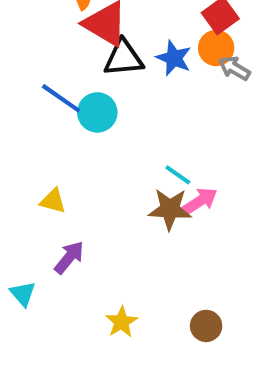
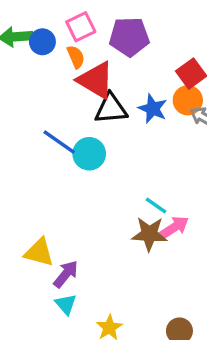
yellow triangle: (53, 201) -> (39, 252), moved, size x1.4
cyan triangle: (23, 294) -> (66, 304), moved

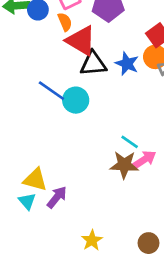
cyan triangle: (66, 304) -> (27, 201), moved

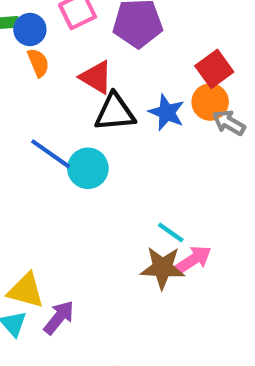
orange semicircle: (65, 22) -> (38, 63), moved
red triangle: (81, 41) -> (96, 77), size x0.7

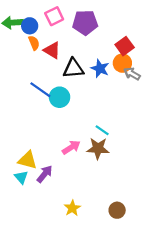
red triangle: (96, 77) -> (52, 50), moved
pink arrow: (194, 259) -> (71, 147), moved

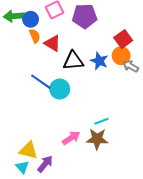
cyan line: (102, 130) -> (101, 121), turned -56

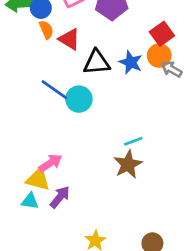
pink arrow: (71, 138) -> (50, 163), moved
brown star: (97, 139) -> (128, 164), turned -30
cyan triangle: (22, 167) -> (30, 201), turned -40

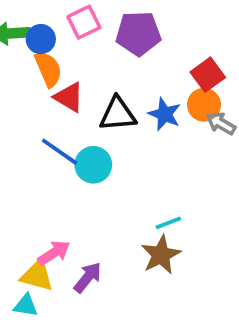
orange semicircle: (46, 30) -> (48, 69), size x1.4
red triangle: (69, 39) -> (69, 97), moved
purple arrow: (60, 197) -> (88, 277), moved

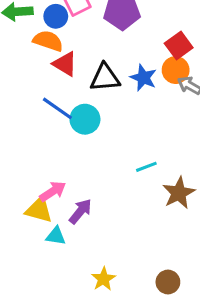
blue circle: (41, 39) -> (56, 16), moved
orange semicircle: (48, 69) -> (48, 41), turned -48
brown star: (161, 255) -> (179, 193), moved
cyan triangle: (26, 305) -> (56, 236), moved

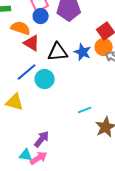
blue circle: (56, 16) -> (41, 16), moved
blue line: (57, 108) -> (27, 72), turned -75
pink arrow: (53, 191) -> (39, 158), moved
yellow triangle: (39, 210) -> (15, 102), moved

